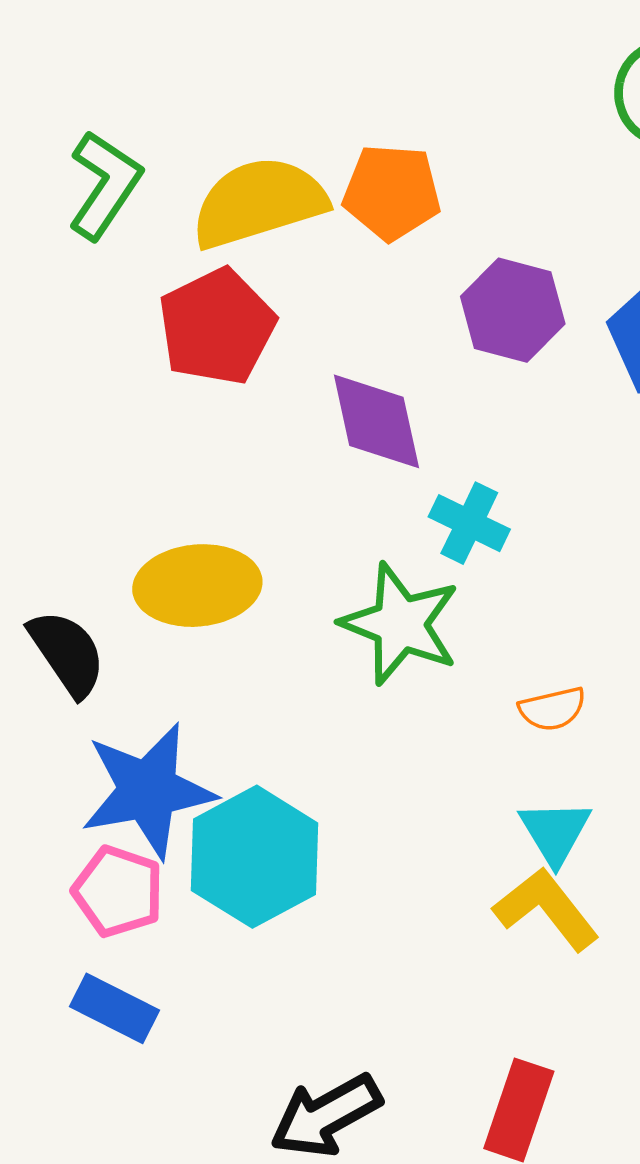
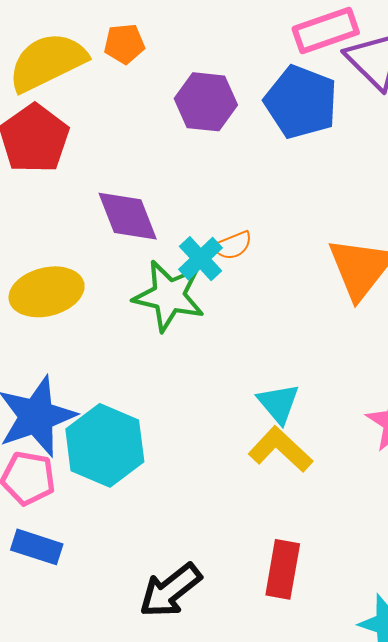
orange pentagon: (392, 192) -> (124, 44), size x0.7
purple diamond: (376, 421) -> (128, 216), moved
cyan cross: (469, 523) -> (201, 259), moved, turned 30
orange semicircle: (552, 709) -> (233, 245), moved

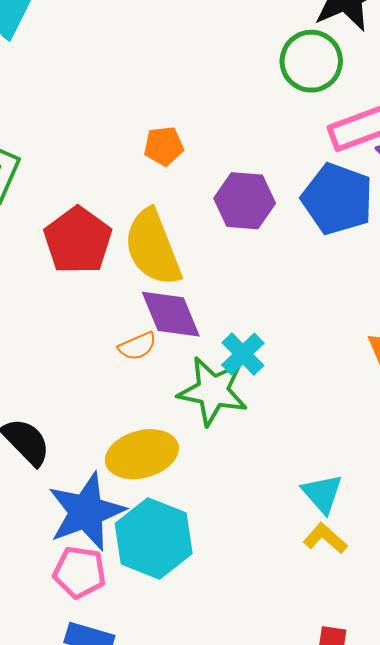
yellow semicircle: (47, 62) -> (153, 247), moved, turned -84
orange semicircle: (233, 245) -> (137, 346), moved
yellow ellipse: (47, 292) -> (142, 454), moved
yellow L-shape: (280, 449) -> (325, 538), size x0.7

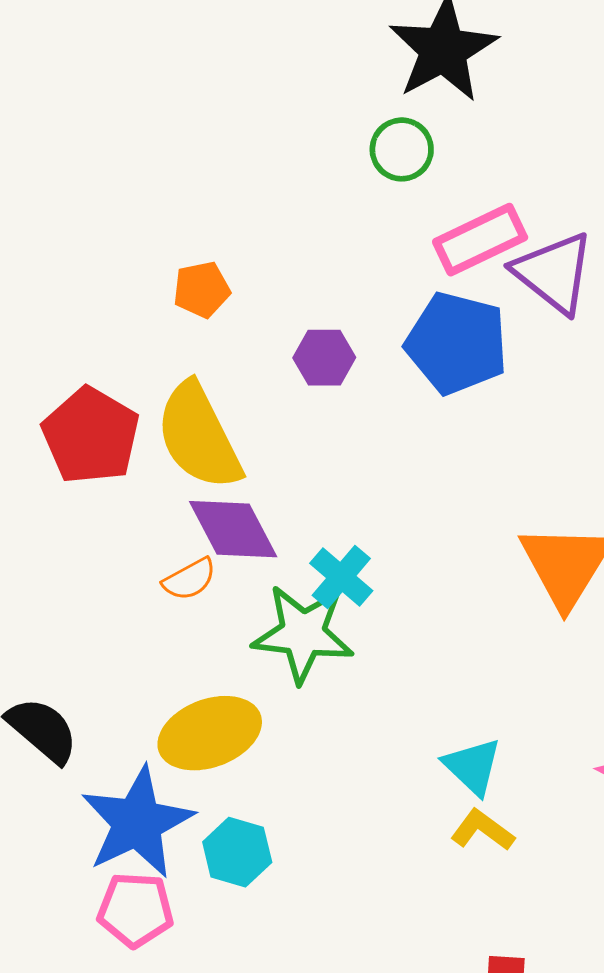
green circle: (311, 61) -> (402, 149), size x0.7
purple hexagon: (245, 201) -> (324, 358), size x0.7
cyan hexagon: (154, 538) -> (237, 852), size x0.6

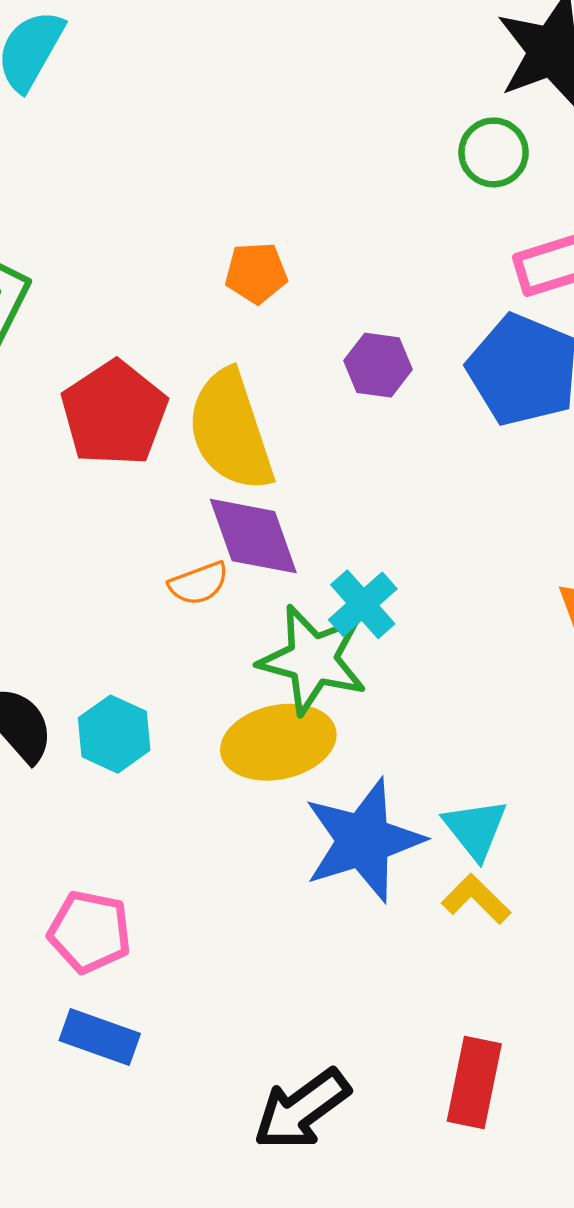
yellow ellipse: (210, 733) -> (278, 742), moved
blue star: (137, 822) -> (363, 840), moved
cyan hexagon: (237, 852) -> (114, 734), moved

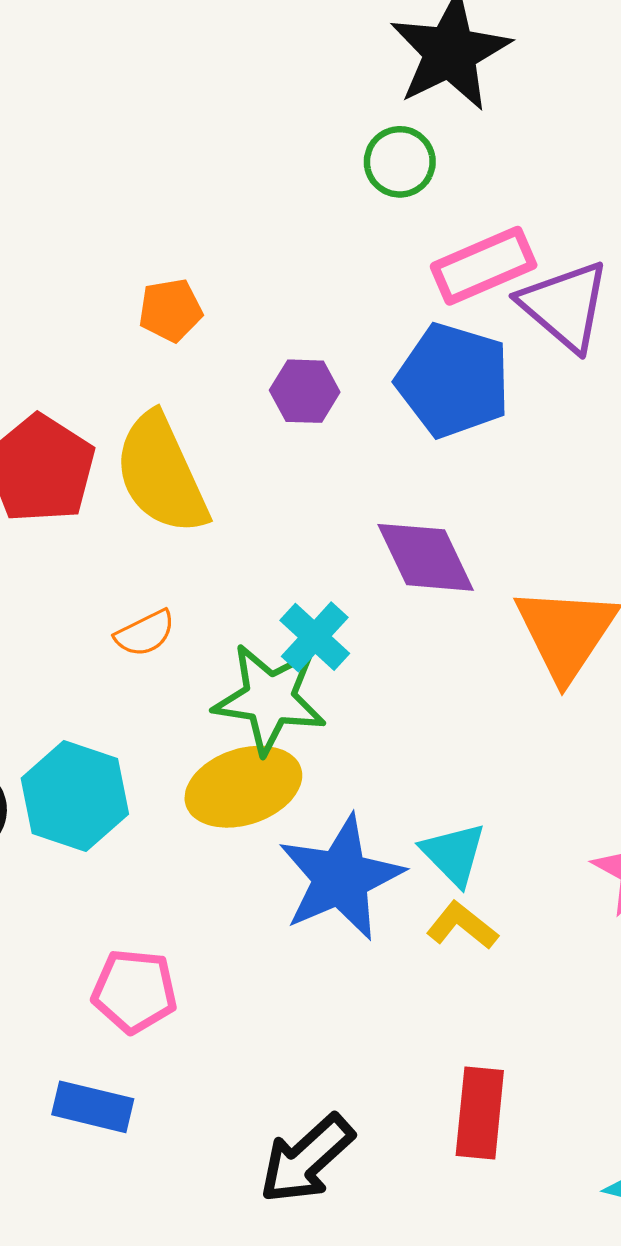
purple diamond: (253, 536) -> (426, 557), moved
cyan hexagon: (114, 734) -> (75, 796), size x1.4
pink pentagon: (90, 932) -> (134, 991), moved

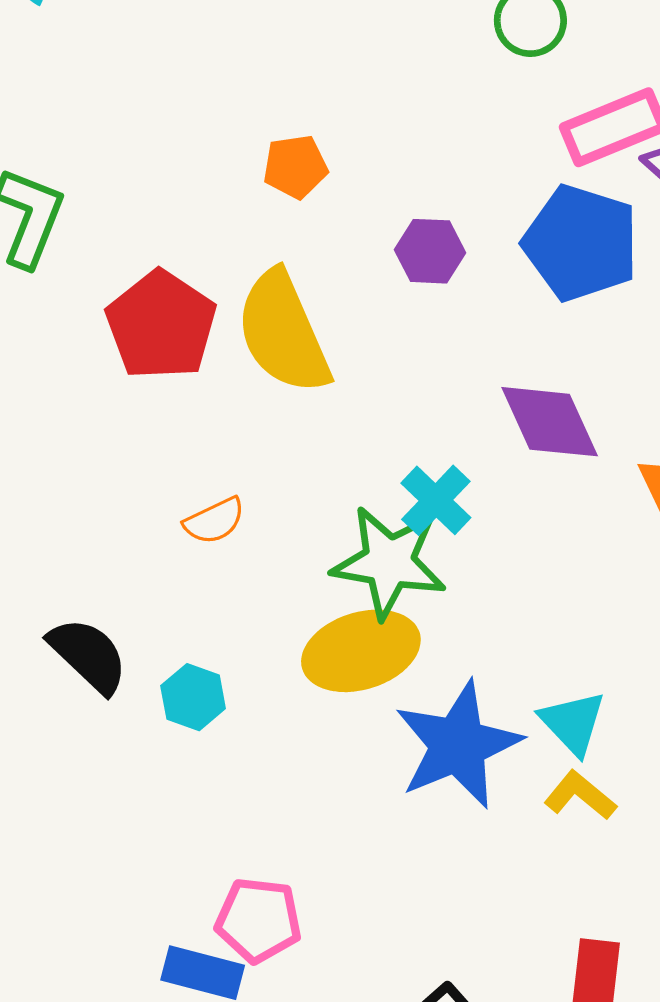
orange semicircle: (145, 633) -> (214, 521), moved
cyan hexagon: (75, 796) -> (193, 697), moved, size x0.6
pink pentagon: (134, 991) -> (258, 920), moved

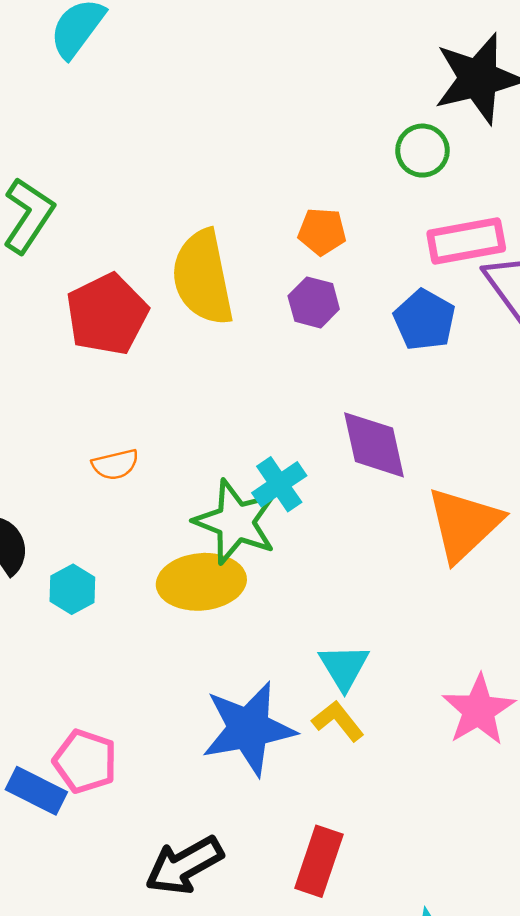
orange pentagon: (295, 167) -> (322, 231), moved
blue pentagon: (581, 243) -> (424, 320), size x0.7
yellow semicircle: (283, 332) -> (203, 277), moved
blue star: (458, 745) -> (249, 729), moved

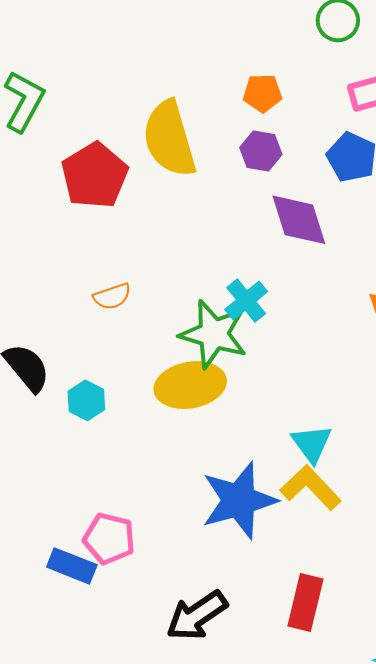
purple diamond: (374, 445) -> (299, 220), moved
yellow L-shape: (338, 721) -> (311, 488), size x1.4

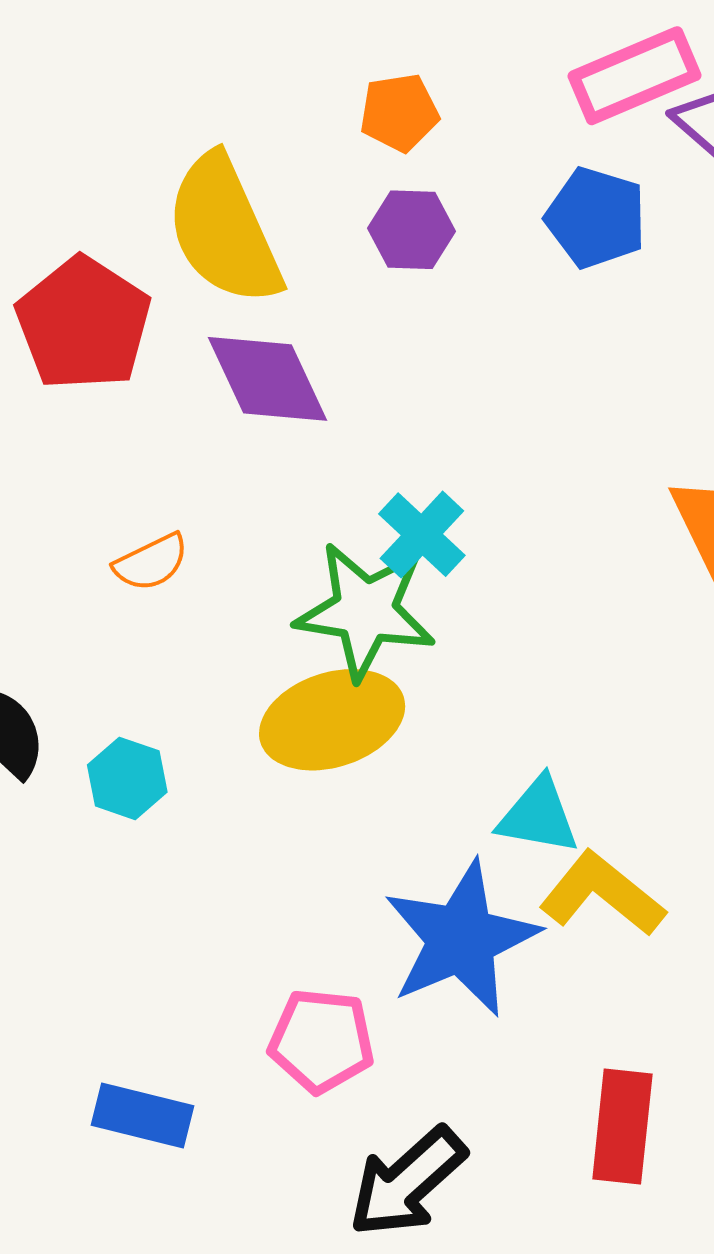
purple diamond: (299, 220) -> (268, 379), moved
cyan triangle: (312, 444) -> (538, 816), moved, turned -36
pink pentagon: (109, 539) -> (321, 1041), moved

